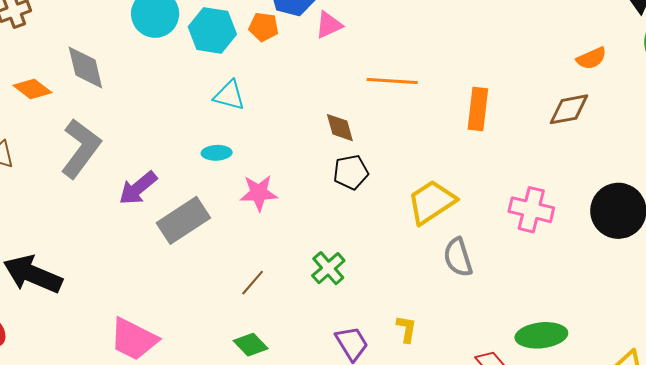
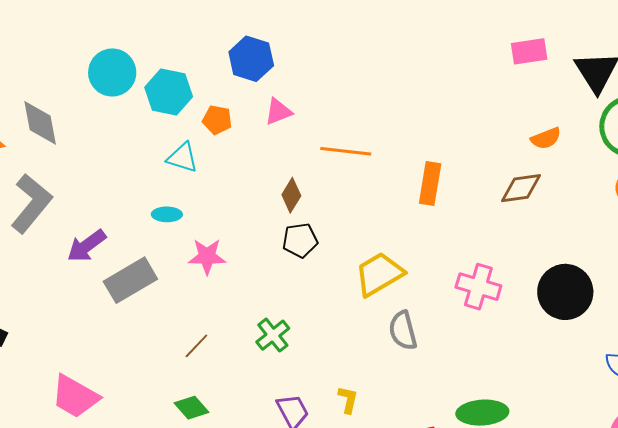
pink triangle: (329, 25) -> (278, 112), moved
orange pentagon: (264, 27) -> (217, 120), moved
brown diamond: (340, 128) -> (291, 195), turned 44

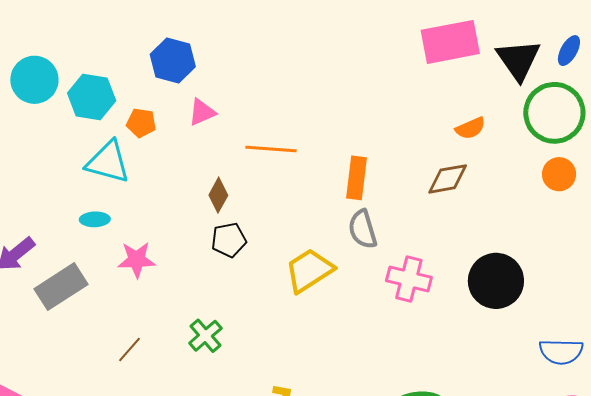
pink rectangle: (529, 51) -> (450, 42), size x1.6
cyan triangle: (182, 158) -> (108, 162), size x1.4
gray semicircle: (403, 331) -> (363, 229), moved

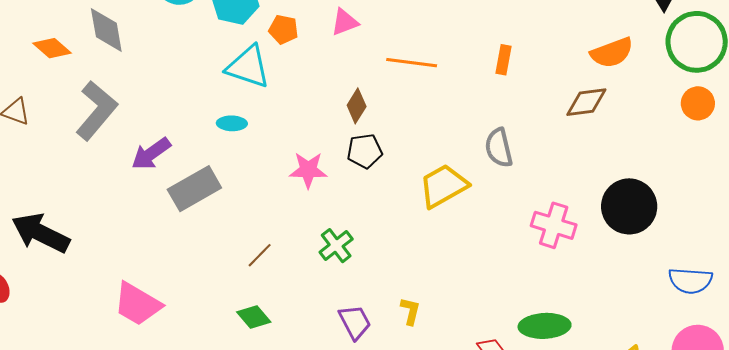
orange semicircle: (470, 128) -> (612, 53), size x1.4
orange rectangle: (356, 178) -> (503, 60), moved, size x0.7
pink star: (137, 260) -> (308, 170), moved
pink cross: (409, 279) -> (554, 225), moved

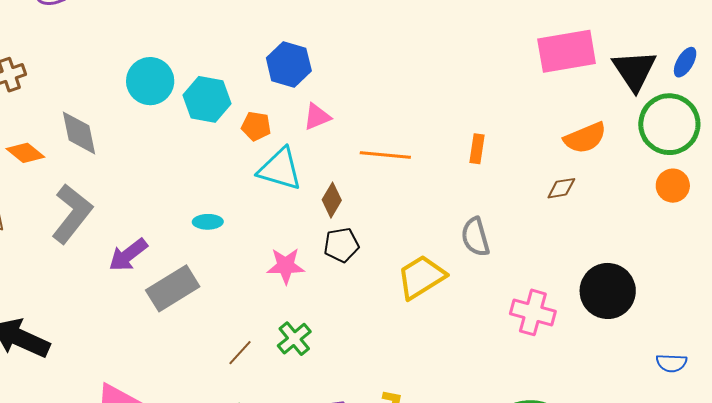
cyan triangle: (248, 67) -> (280, 169), moved
brown diamond: (586, 102) -> (561, 188), size x0.7
green cross: (336, 246) -> (294, 339), moved
blue semicircle: (690, 281) -> (671, 363), size x0.7

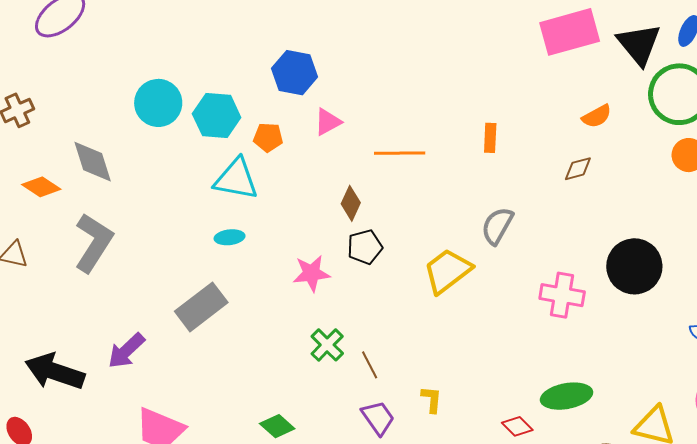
orange semicircle: (585, 138) -> (597, 116), size x0.7
cyan triangle: (280, 169) -> (236, 179), moved
gray semicircle: (475, 237) -> (497, 226), turned 51
purple arrow: (128, 255) -> (126, 351), moved
brown line: (240, 353) -> (370, 365), moved, turned -64

